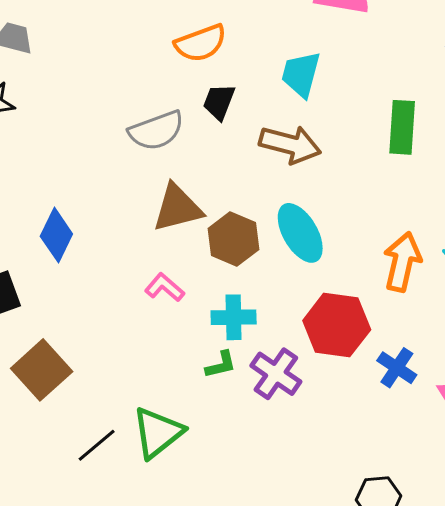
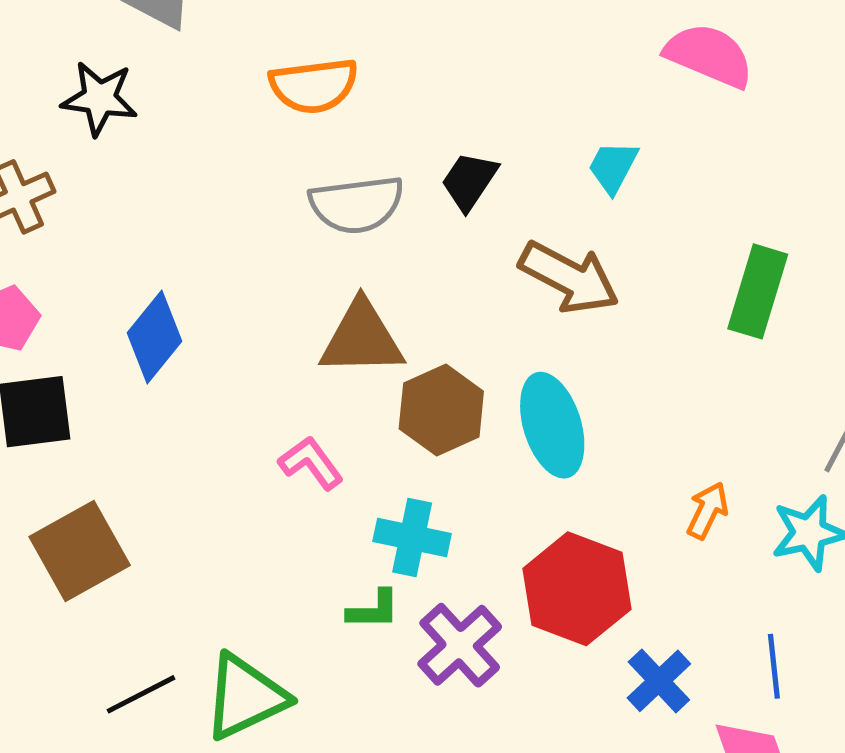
orange semicircle: (201, 43) -> (314, 86), moved
cyan trapezoid: (301, 74) -> (613, 167), size x0.7
orange arrow: (402, 262) -> (707, 511), size x0.6

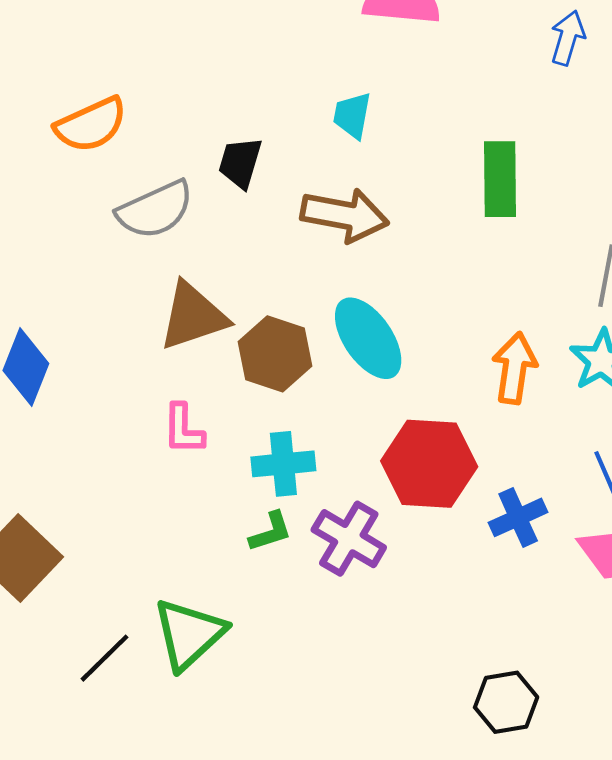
pink L-shape: (311, 463) -> (183, 429), turned -126
orange arrow: (707, 511) -> (514, 368), size x1.4
blue cross: (659, 681) -> (518, 517), turned 36

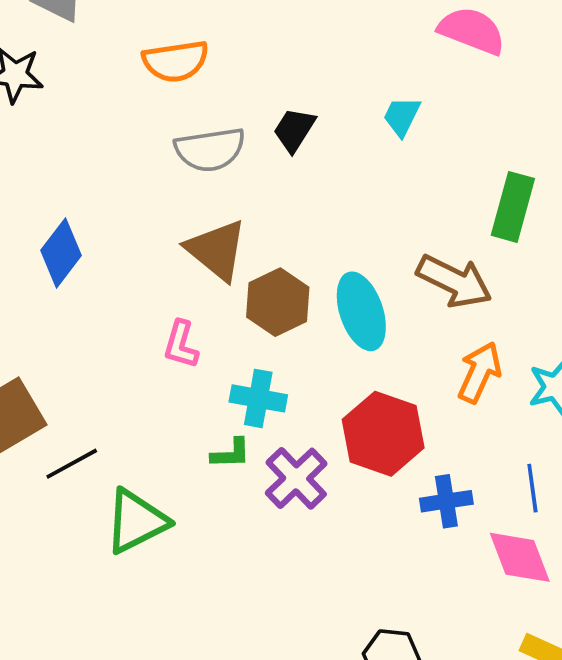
brown arrow: (345, 215) -> (454, 281), moved
brown triangle: (193, 316) -> (217, 250), turned 42
black line: (105, 658) -> (72, 464), moved

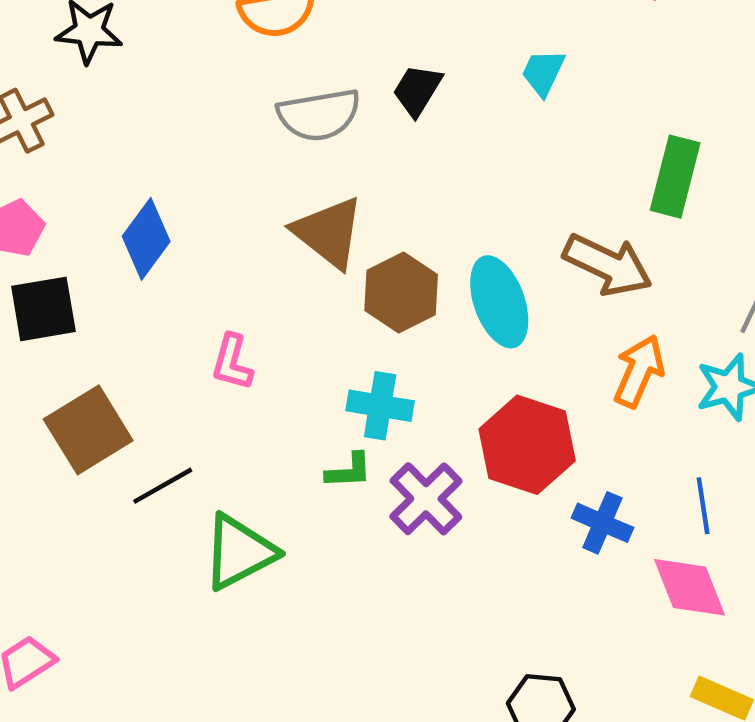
pink L-shape: (181, 344) -> (232, 362), moved
blue cross: (446, 501) -> (602, 523), turned 33

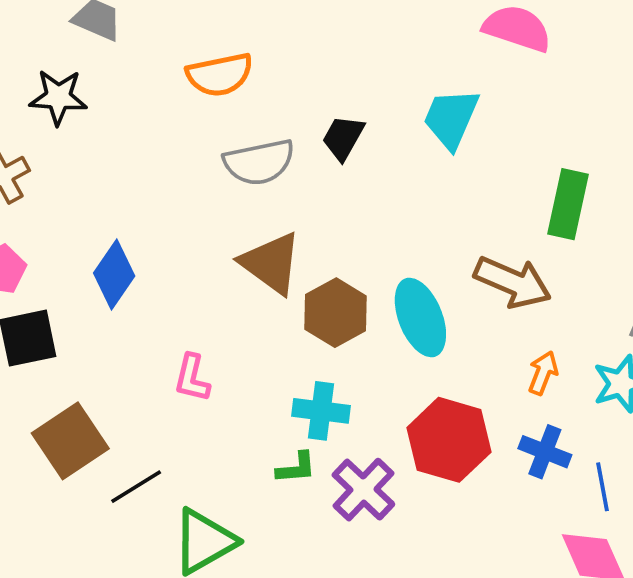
cyan trapezoid: (543, 72) -> (451, 119), size x1.5
orange arrow: (639, 371) -> (543, 373), size x0.7
blue cross: (602, 523) -> (545, 452), moved

